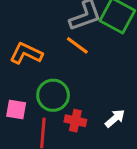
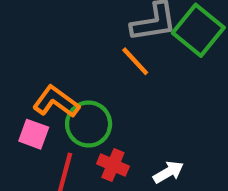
orange L-shape: (26, 53) -> (56, 102), moved

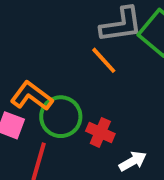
red cross: (113, 165) -> (100, 132), moved

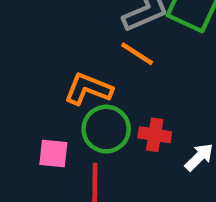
orange L-shape: (32, 96) -> (88, 89), moved

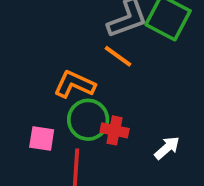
red cross: (155, 135) -> (115, 130), moved

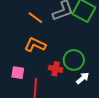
orange line: (118, 56) -> (35, 18), moved
green circle: (88, 120) -> (74, 60), moved

